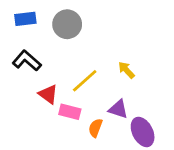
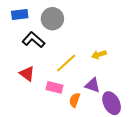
black L-shape: (27, 61) -> (33, 40), moved
yellow arrow: (126, 70) -> (99, 55), turned -64
red triangle: (48, 94) -> (27, 74), moved

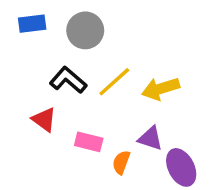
black L-shape: (33, 40) -> (68, 80), moved
yellow arrow: (99, 55) -> (161, 89), size x1.5
yellow line: (66, 63) -> (114, 82), moved

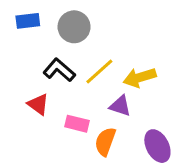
purple triangle: (150, 138) -> (120, 106), moved
orange semicircle: (121, 162) -> (105, 142), size x1.4

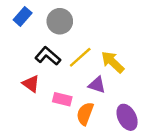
blue rectangle: (28, 21) -> (23, 16), turned -42
yellow arrow: (140, 77) -> (113, 62), turned 60

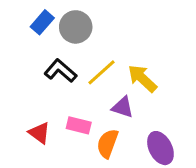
blue rectangle: (23, 16) -> (42, 22), moved
red triangle: (31, 84) -> (39, 133), moved

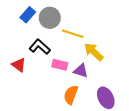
yellow line: (101, 72) -> (73, 34), moved, turned 60
pink rectangle: (79, 125) -> (60, 65), moved
red triangle: (39, 133) -> (19, 65), moved

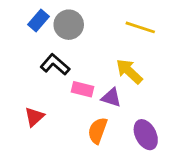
yellow line: (73, 34) -> (140, 27), moved
red triangle: (19, 65) -> (34, 117), moved, turned 42

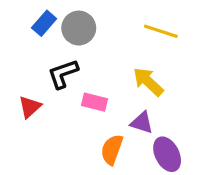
black L-shape: (55, 65) -> (63, 74), turned -60
purple triangle: (111, 98) -> (142, 123), moved
red triangle: (34, 117) -> (30, 107), moved

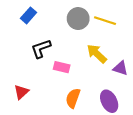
gray circle: (79, 28) -> (78, 19), moved
red triangle: (30, 107) -> (21, 92), moved
purple triangle: (142, 123) -> (121, 68), moved

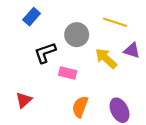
gray circle: (78, 19) -> (77, 35), moved
purple triangle: (121, 68) -> (132, 50), moved

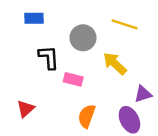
blue rectangle: (32, 17) -> (34, 18), turned 48
purple triangle: (132, 50) -> (143, 94), moved, turned -36
black L-shape: (45, 53) -> (49, 57), turned 105

